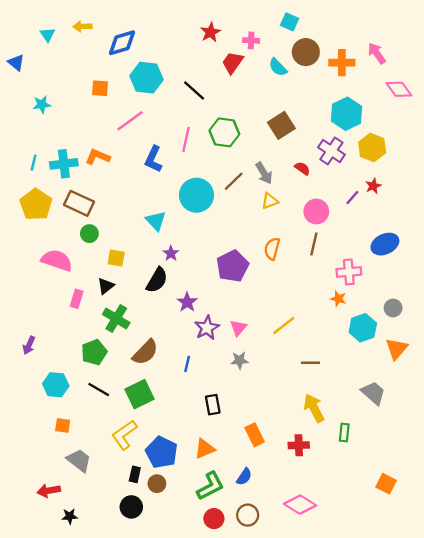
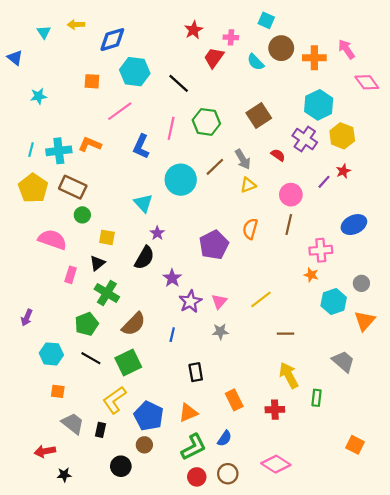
black rectangle: (135, 474) -> (101, 430), moved

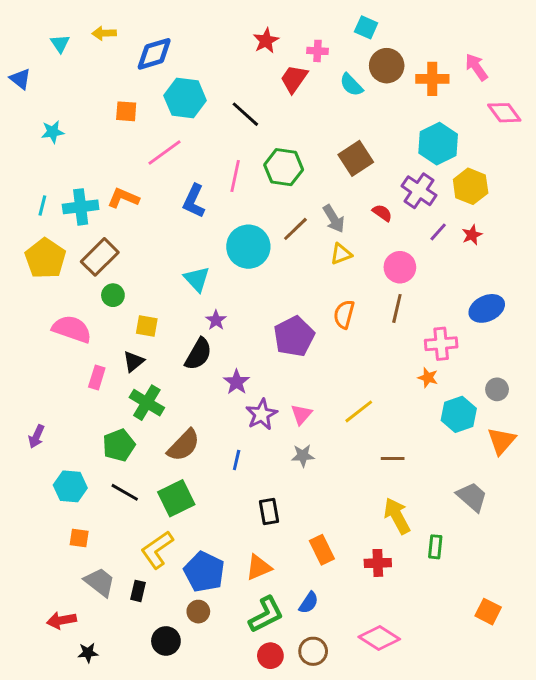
purple line: (324, 182) -> (438, 232), moved
brown rectangle: (73, 187) -> (100, 257), turned -70

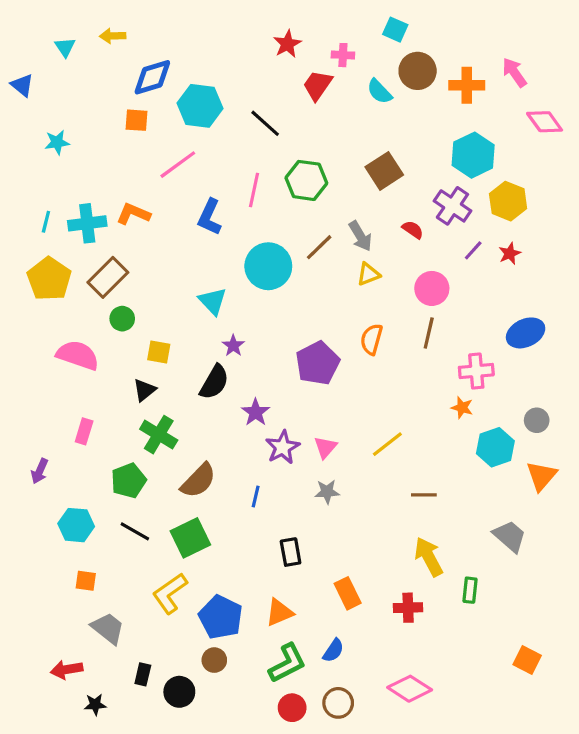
blue diamond: (154, 54) -> (152, 77), moved
pink rectangle: (97, 378) -> (84, 431), moved
black rectangle: (138, 591) -> (143, 674), moved

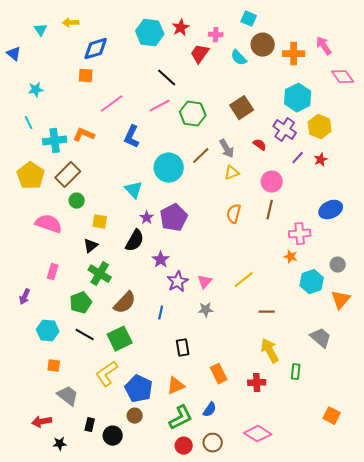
cyan hexagon: (200, 106) -> (150, 33), moved
pink line: (254, 190) -> (160, 106), moved, turned 50
cyan line: (46, 222) -> (29, 123), moved, turned -40
purple pentagon: (318, 363) -> (174, 218), moved

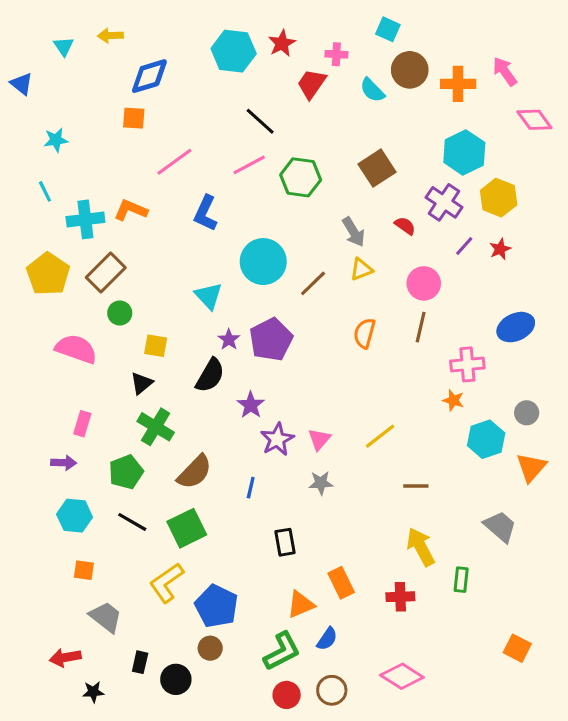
brown line: (201, 156) -> (313, 283), moved
purple arrow: (25, 297) -> (64, 463), moved, turned -112
orange triangle: (176, 386) -> (301, 605), moved

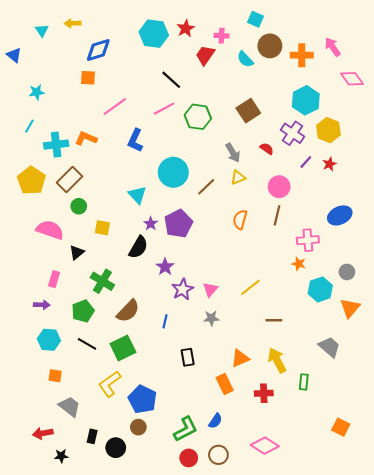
cyan line: (45, 191) -> (29, 126), turned 56
black triangle: (142, 383) -> (77, 252), moved
orange triangle: (301, 605) -> (240, 358), moved

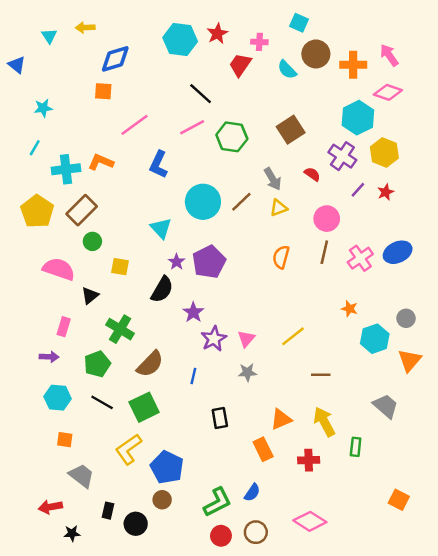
pink diamond: (352, 79) -> (388, 92), moved, turned -35
brown line: (206, 187) -> (241, 202), moved
pink cross: (308, 240) -> (360, 258), moved, turned -30

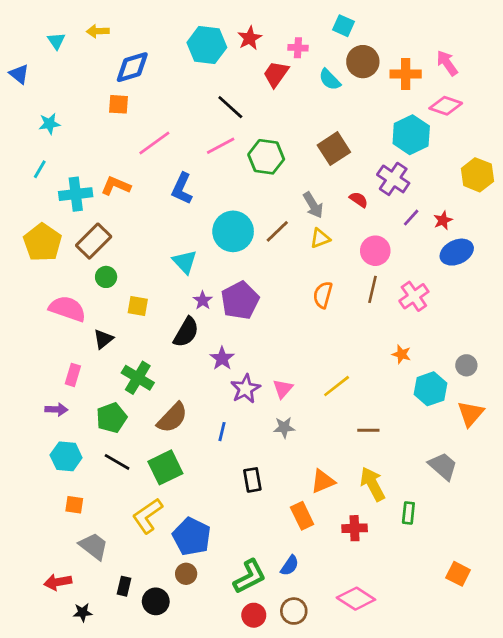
yellow hexagon: (384, 152) -> (477, 175), moved
blue ellipse: (398, 252) -> (457, 252), moved

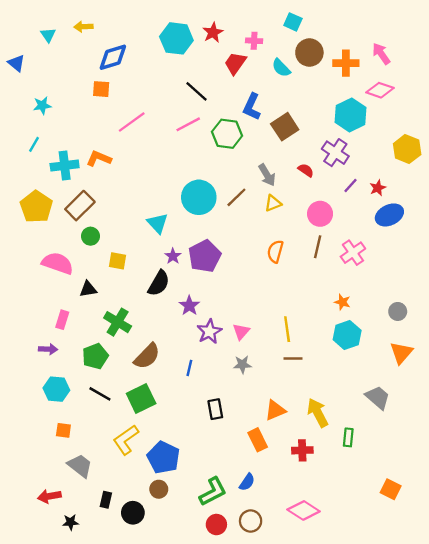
blue L-shape: (182, 189) -> (252, 107), moved
black triangle: (103, 339) -> (88, 289), turned 30
yellow line: (337, 386) -> (287, 329), turned -60
cyan hexagon: (430, 389) -> (347, 335), moved
brown line: (368, 430) -> (293, 359), moved

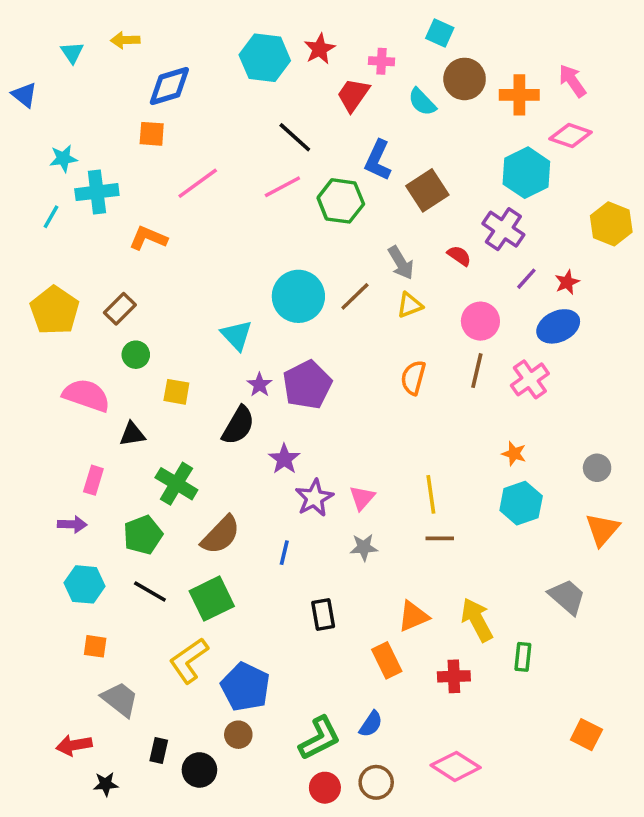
cyan cross: (65, 166) -> (97, 192), moved
brown rectangle: (80, 206) -> (120, 309), size x0.7
blue ellipse: (389, 215) -> (558, 326), moved

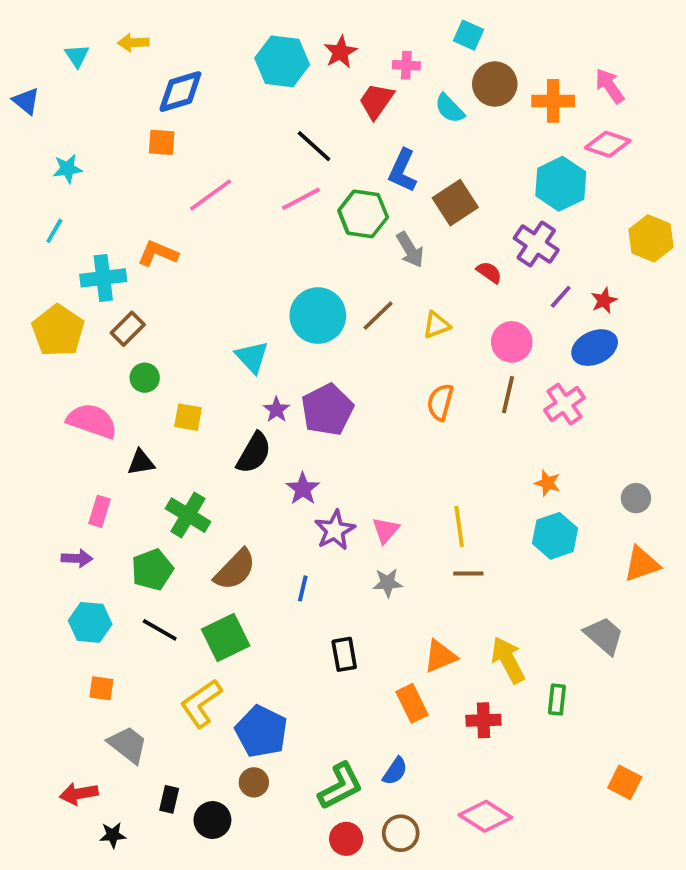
cyan cross: (97, 192) -> (103, 278), moved
gray arrow: (401, 263) -> (410, 250), moved
orange triangle: (602, 530) -> (642, 564), turned 30

